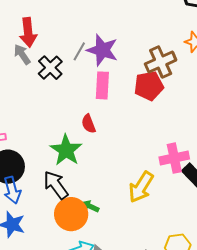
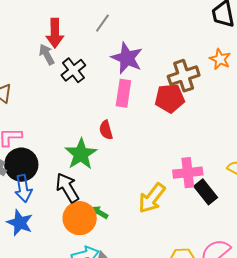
gray line: (79, 51) -> (102, 23), moved

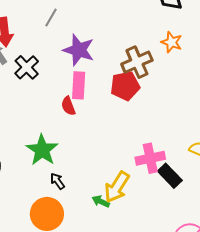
red semicircle: (106, 130) -> (68, 106), moved
black arrow: (67, 188) -> (58, 181), moved, size x0.6
green arrow: (99, 212) -> (101, 201), moved

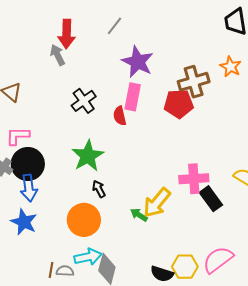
black cross: (27, 67) -> (84, 101), moved

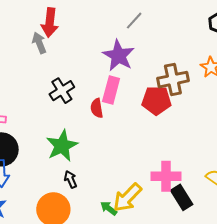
gray line: (115, 26) -> (134, 21), moved

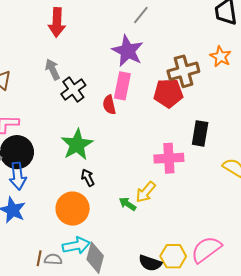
gray arrow: (39, 43) -> (52, 69), moved
pink cross: (166, 176) -> (169, 158), moved
black rectangle: (182, 197) -> (200, 133), moved, turned 45
yellow arrow: (127, 198) -> (146, 192), size x0.7

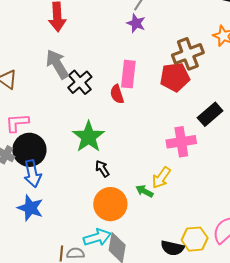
purple star: (128, 51) -> (136, 23), moved, size x0.6
gray arrow: (52, 69) -> (57, 64), size x1.4
black rectangle: (200, 133) -> (210, 114), turned 45
orange circle: (73, 209) -> (110, 204), moved

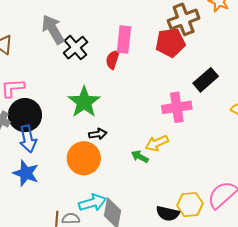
red semicircle: (117, 94) -> (113, 60), turned 36
black arrow: (102, 169) -> (98, 134), turned 114
yellow arrow: (161, 178) -> (157, 143), turned 30
orange circle: (110, 204) -> (84, 158), moved

